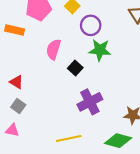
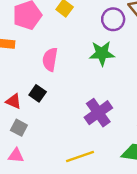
purple circle: (91, 25) -> (113, 19), moved
black square: (75, 68) -> (38, 93), moved

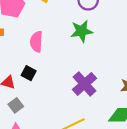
gray square: (19, 128) -> (16, 105), turned 32

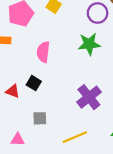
gray square: (16, 105) -> (40, 118), moved, turned 32

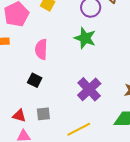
green star: (89, 44) -> (85, 38), turned 30
red triangle: (13, 91) -> (19, 116), moved

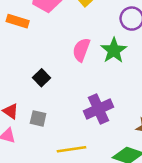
pink semicircle: (41, 49) -> (81, 50), moved

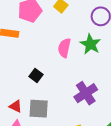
gray square: (38, 118) -> (39, 109), size x1.5

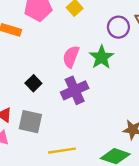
purple cross: (86, 93) -> (75, 90), moved

